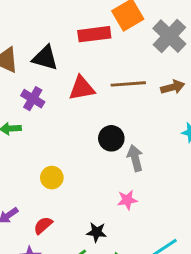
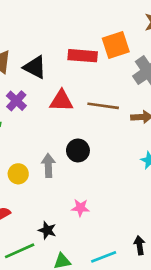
gray arrow: (135, 158) -> (48, 165), moved

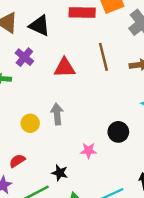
red triangle: (61, 101) -> (65, 68), moved
brown line: (103, 106) -> (103, 57), turned 72
black circle: (78, 150) -> (118, 132), moved

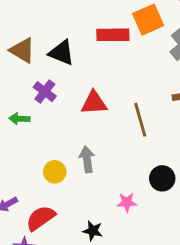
brown line: (103, 57) -> (140, 120), moved
red semicircle: (17, 161) -> (41, 218), size x1.5

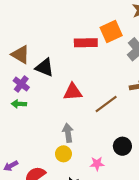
black triangle: (62, 53) -> (45, 67), moved
purple cross: (45, 92) -> (21, 84), moved
brown line: (140, 120) -> (106, 104), turned 70
yellow circle: (55, 172) -> (63, 154), moved

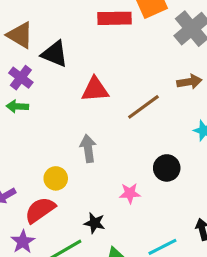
yellow circle: (63, 154) -> (56, 178), moved

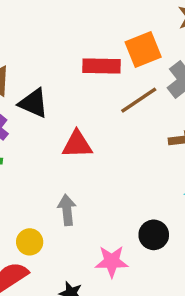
brown line: (143, 107) -> (139, 100), moved
pink star: (130, 193) -> (112, 261), size x1.4

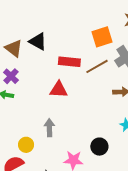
red rectangle: (102, 66) -> (69, 62), moved
black triangle: (34, 103) -> (38, 41), moved

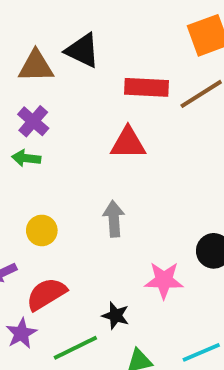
brown triangle: (14, 48) -> (36, 66), turned -36
yellow circle: (26, 145) -> (42, 230), moved

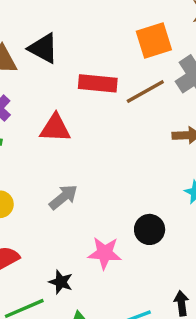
red triangle: (128, 143) -> (55, 128), moved
gray arrow: (114, 219) -> (63, 197), turned 52

